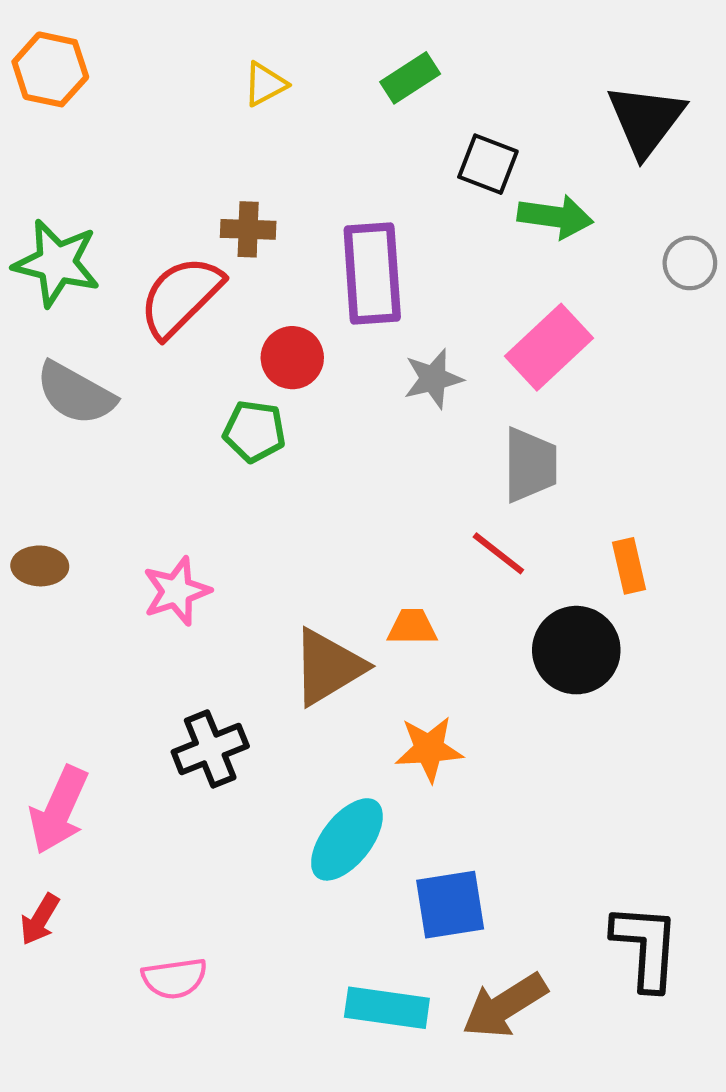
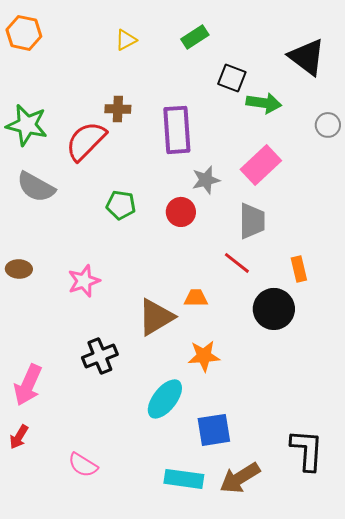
black triangle: (646, 120) -> (307, 57), turned -30
red circle: (292, 358) -> (181, 212), moved
pink semicircle: (174, 978) -> (83, 465), turned 40

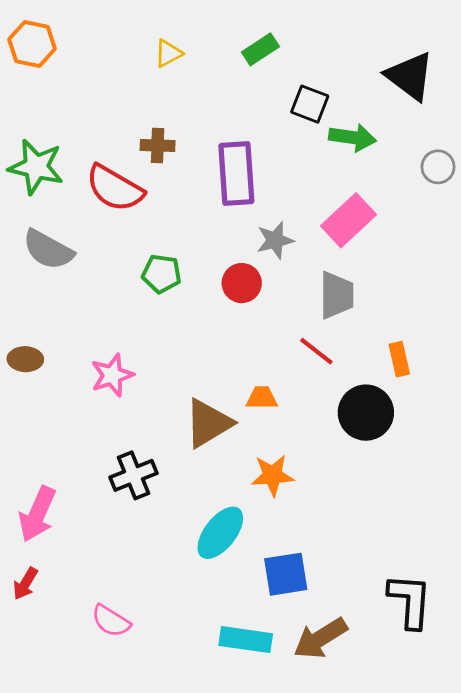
red semicircle: (86, 141) -> (115, 188), turned -105

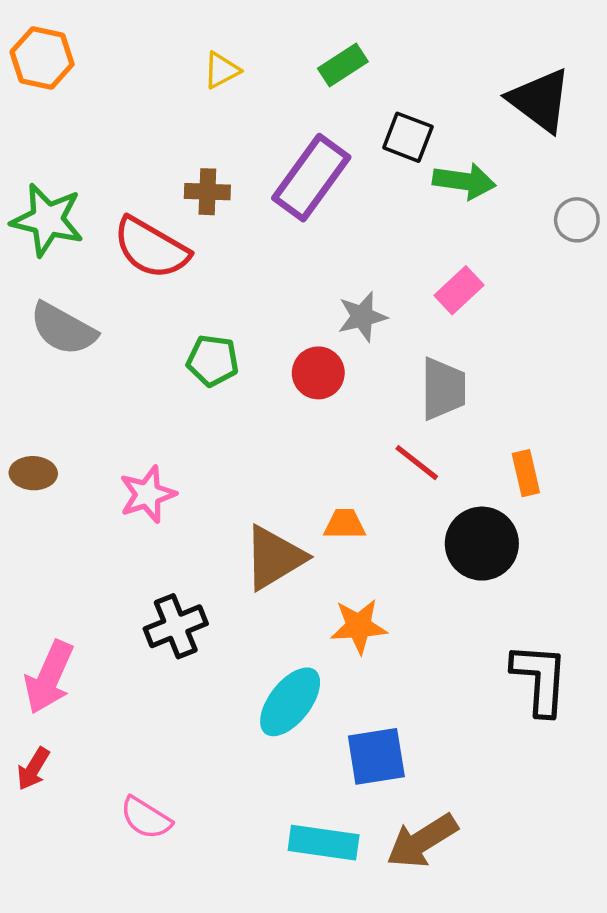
purple rectangle: (236, 174) -> (311, 178), moved, turned 40
pink rectangle: (349, 220) -> (459, 290), size x0.7
black L-shape: (410, 601) -> (540, 679), moved

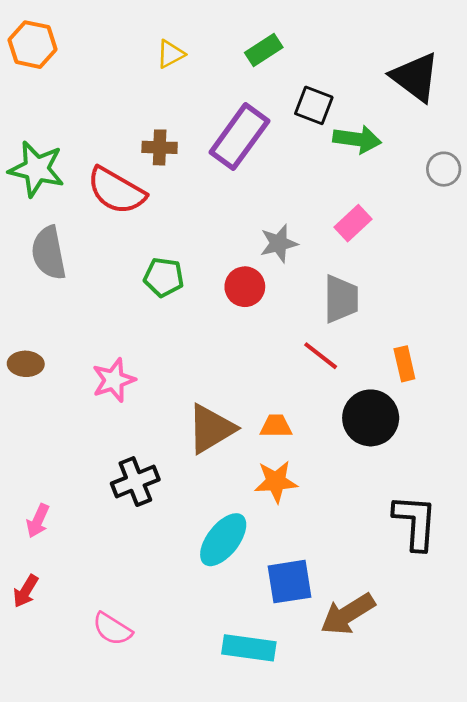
gray semicircle: (63, 329) -> (49, 253), turned 50
orange trapezoid: (345, 524) -> (276, 426), moved
pink arrow: (49, 677) -> (38, 521), size x0.6
brown arrow: (422, 841) -> (348, 614), moved

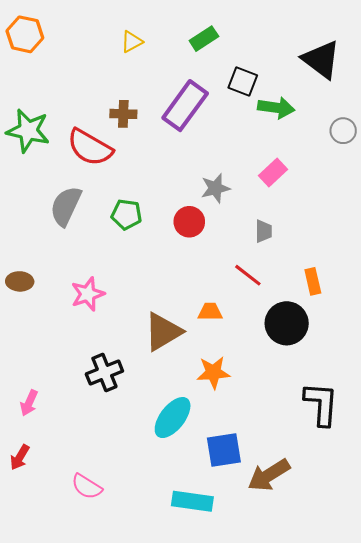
gray semicircle: (49, 253) -> (66, 206), moved, turned 36
gray trapezoid: (341, 299) -> (264, 231), size x0.6
orange trapezoid: (276, 426) -> (210, 312), moved

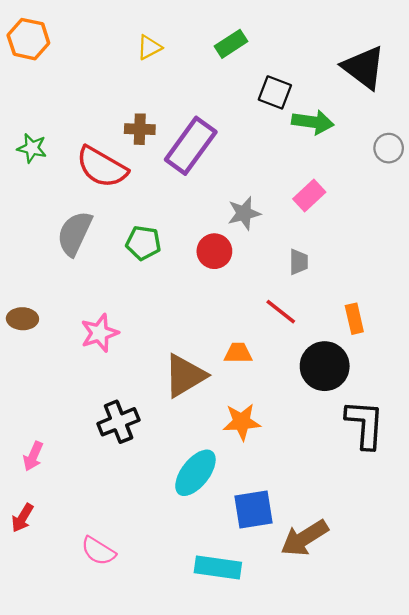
purple rectangle: (185, 106) -> (191, 146), moved
green star: (28, 131) -> (32, 148), size x0.6
black L-shape: (321, 404) -> (365, 424), moved

